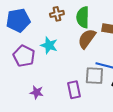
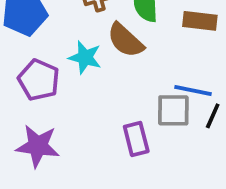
brown semicircle: (87, 39) -> (125, 40), moved, turned -80
purple star: (37, 92) -> (38, 146), moved, size x1.6

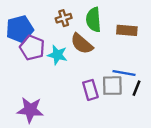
purple pentagon: (39, 80) -> (32, 48), moved
purple rectangle: (136, 139) -> (90, 90), moved

